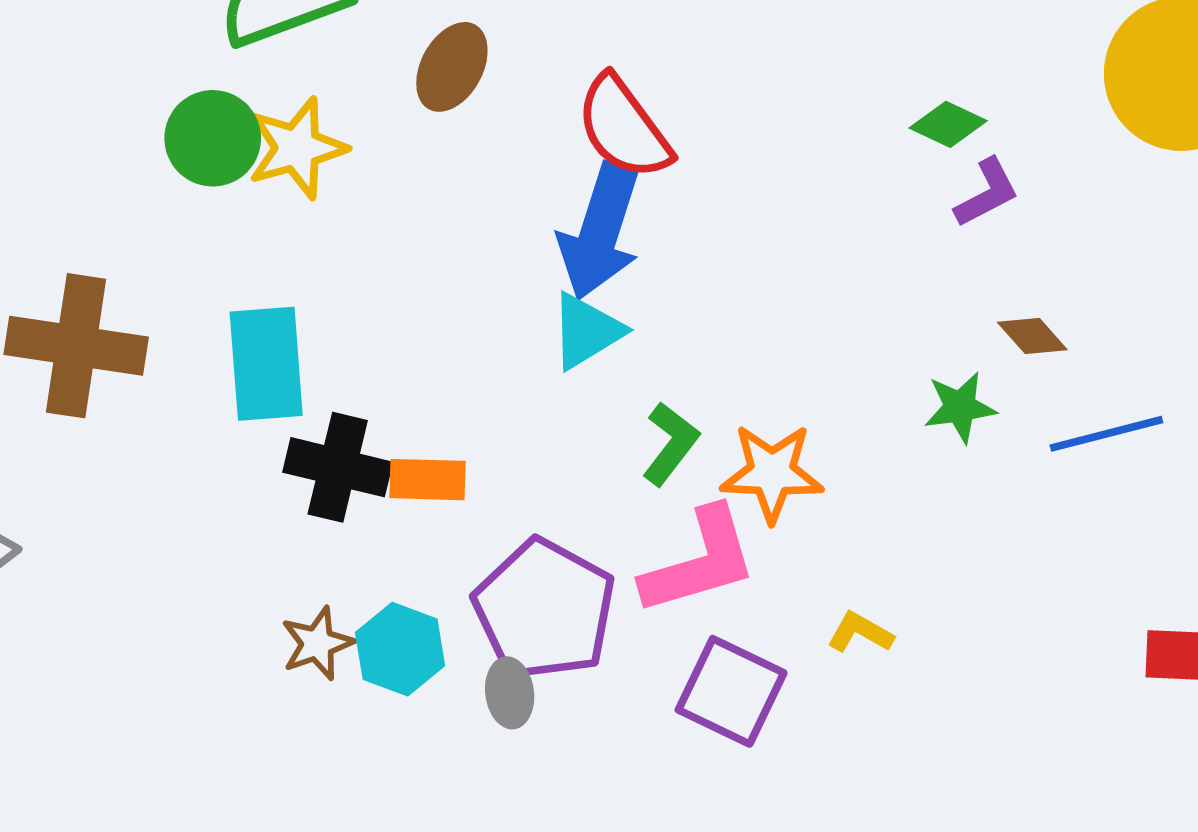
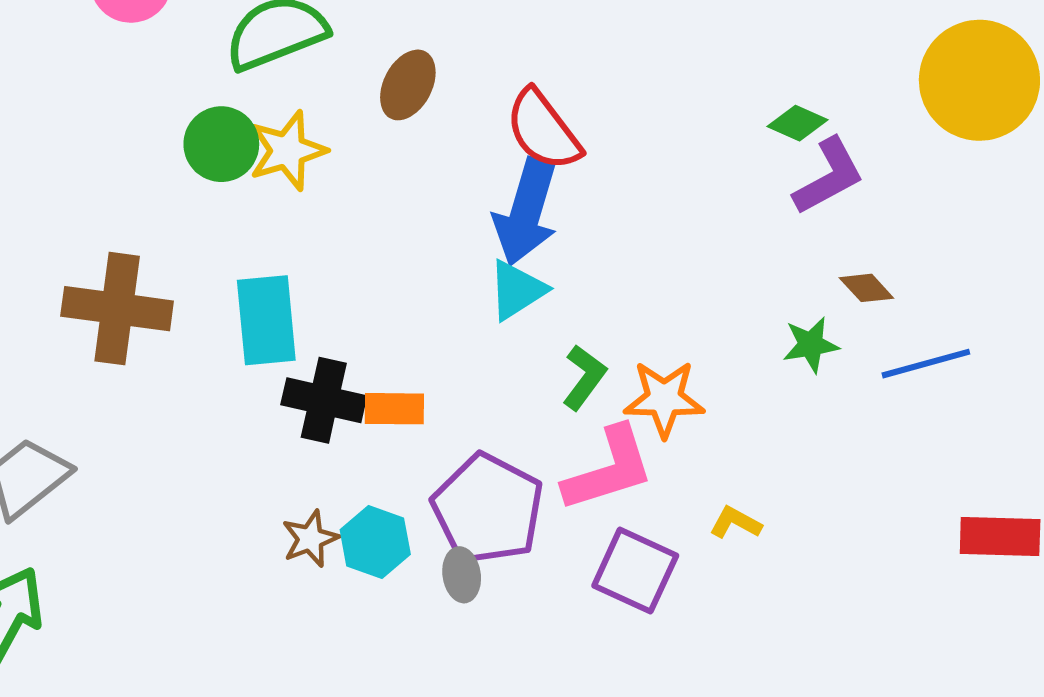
purple L-shape: (987, 193) -> (829, 176), size x1.4

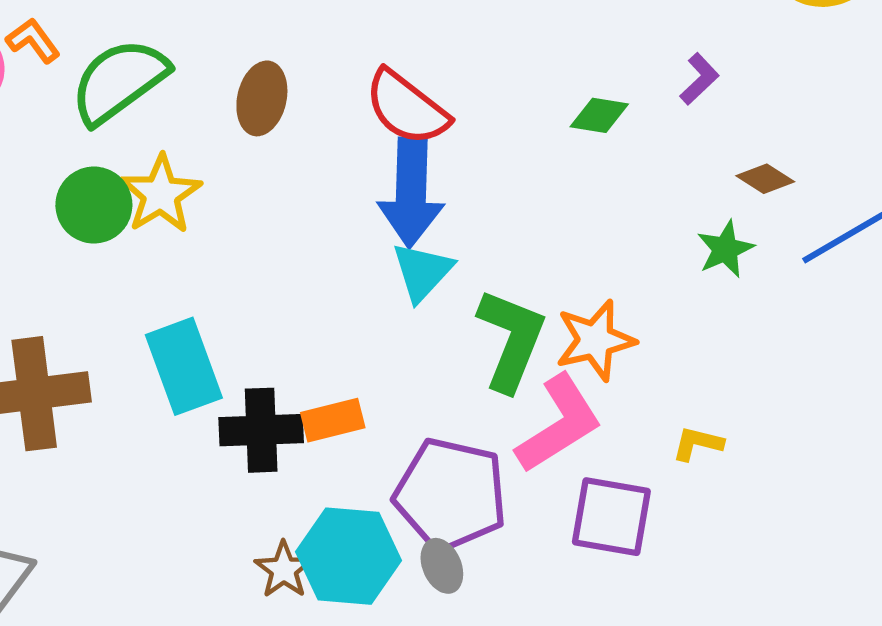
green diamond: (798, 123) -> (599, 115), moved
purple L-shape: (829, 176) -> (699, 79), size x0.6
green L-shape: (584, 377) -> (511, 340), size x1.6
cyan hexagon: (375, 542) -> (348, 556), size x1.4

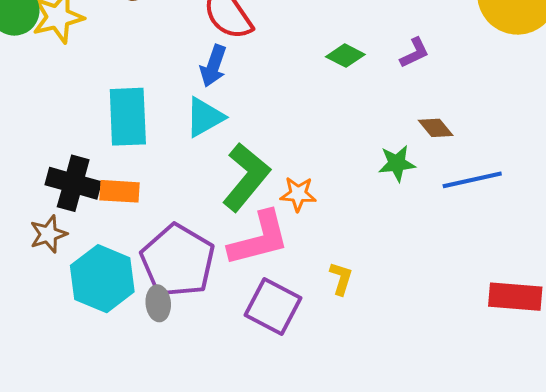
blue arrow: (411, 193) -> (213, 66), size x0.6
orange star: (595, 340) -> (298, 194), size x0.7
cyan rectangle: (184, 366) -> (128, 117), moved
yellow L-shape: (698, 444) -> (341, 278), turned 76
brown star: (284, 570) -> (48, 234), moved

